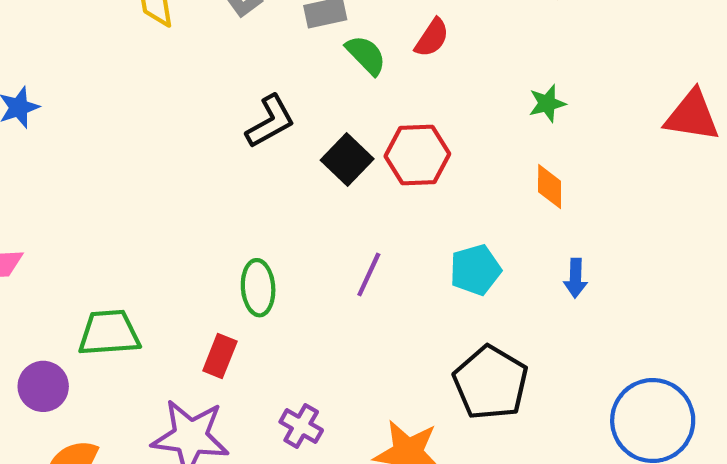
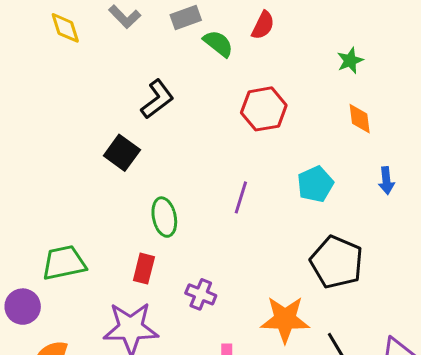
black square: (347, 160) -> (122, 153), moved
purple cross: (301, 426) -> (201, 294), moved

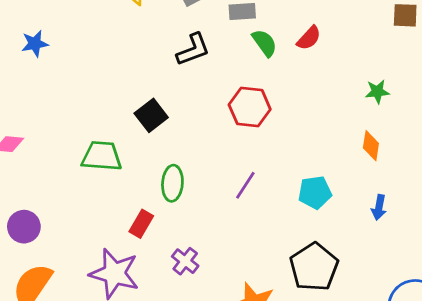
black L-shape: (157, 99) -> (193, 50), moved
red hexagon: (264, 109) -> (250, 107), moved
green trapezoid: (64, 263) -> (102, 156), moved

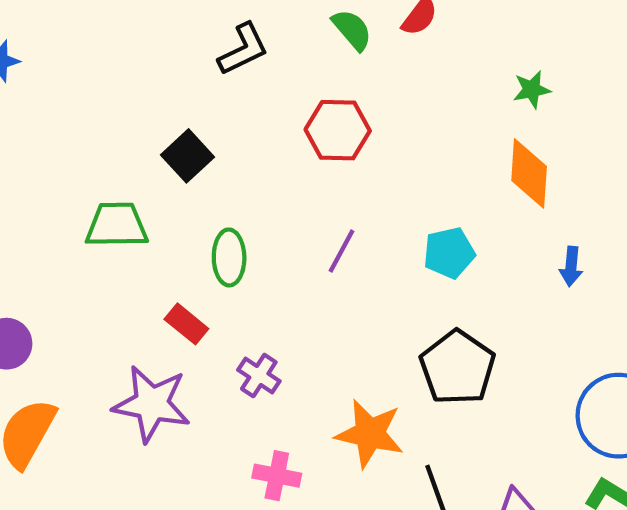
orange diamond: (371, 146) -> (529, 173), size x1.5
blue arrow: (379, 207) -> (571, 266), moved
red rectangle: (141, 224) -> (186, 324), turned -76

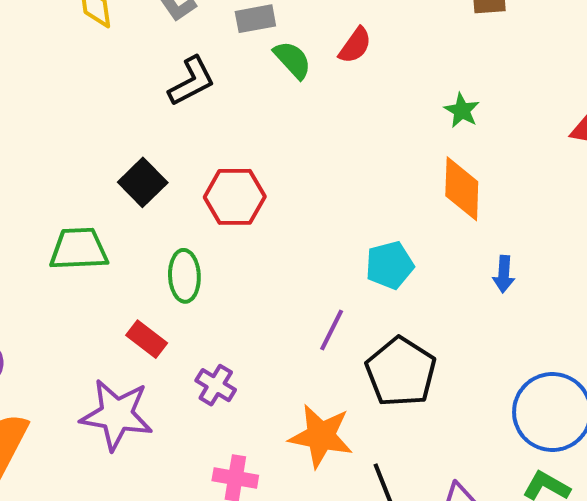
green star: (532, 90) -> (462, 110), turned -30
red hexagon: (338, 130) -> (235, 197), moved
purple line: (341, 251) -> (332, 330), moved

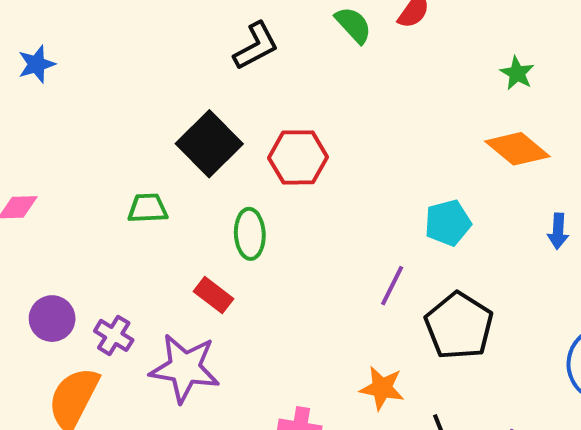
black square: (143, 182) -> (209, 144), size x1.4
orange diamond: (462, 189) -> (517, 149), turned -52
green trapezoid: (79, 249) -> (148, 208), size x0.7
purple cross: (216, 385) -> (114, 335), moved
orange star: (321, 436) -> (382, 388), size x0.7

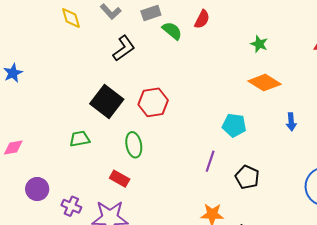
cyan pentagon: (448, 223) -> (234, 125), turned 30
purple circle: (52, 319) -> (37, 189), moved
black pentagon: (459, 326) -> (247, 177), size x0.7

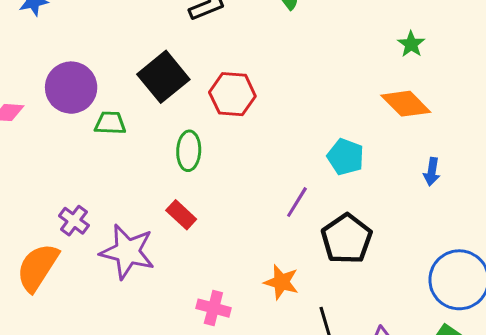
black pentagon: (247, 177) -> (347, 239), size x1.4
red rectangle: (120, 179) -> (181, 215), moved
purple circle: (37, 189) -> (71, 88), moved, size x1.4

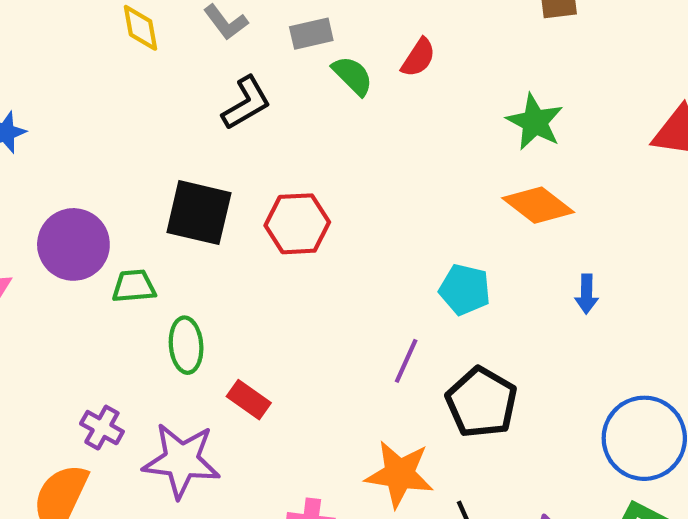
green star: (411, 44) -> (535, 122), size x1.5
black square: (163, 77) -> (199, 213), turned -30
green ellipse: (189, 151) -> (186, 345), moved
orange star: (281, 282) -> (399, 474), size x1.4

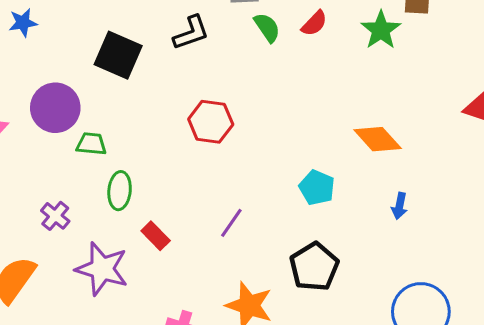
green star: (535, 122) -> (381, 30), moved
black square: (199, 213) -> (118, 55), moved
purple line: (406, 361) -> (231, 223), moved
purple cross: (102, 428) -> (55, 216), moved

